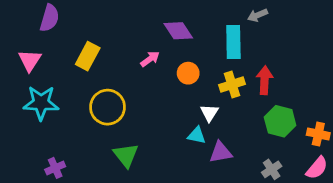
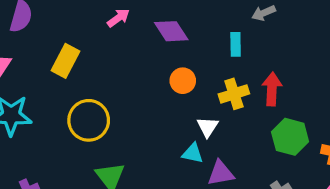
cyan rectangle: (233, 42) -> (236, 44), size x0.6
pink arrow: (150, 59) -> (118, 18), moved

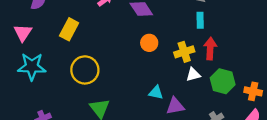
cyan rectangle: (236, 44) -> (200, 20), moved
white triangle: (208, 127) -> (193, 74), moved, turned 42

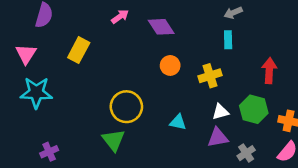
red arrow: (210, 49) -> (269, 71), moved
yellow circle: (85, 70) -> (126, 107), moved
white triangle: (193, 74) -> (220, 112), moved
purple triangle: (175, 106) -> (218, 138), moved

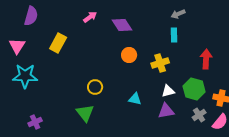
yellow circle: (126, 107) -> (95, 87), size x0.6
gray cross: (246, 153) -> (199, 115), moved

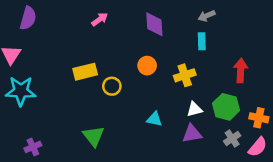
purple diamond: (122, 25) -> (154, 24), moved, turned 30
yellow rectangle: (58, 43) -> (85, 72), moved, turned 48
yellow circle: (95, 87) -> (112, 86), moved

